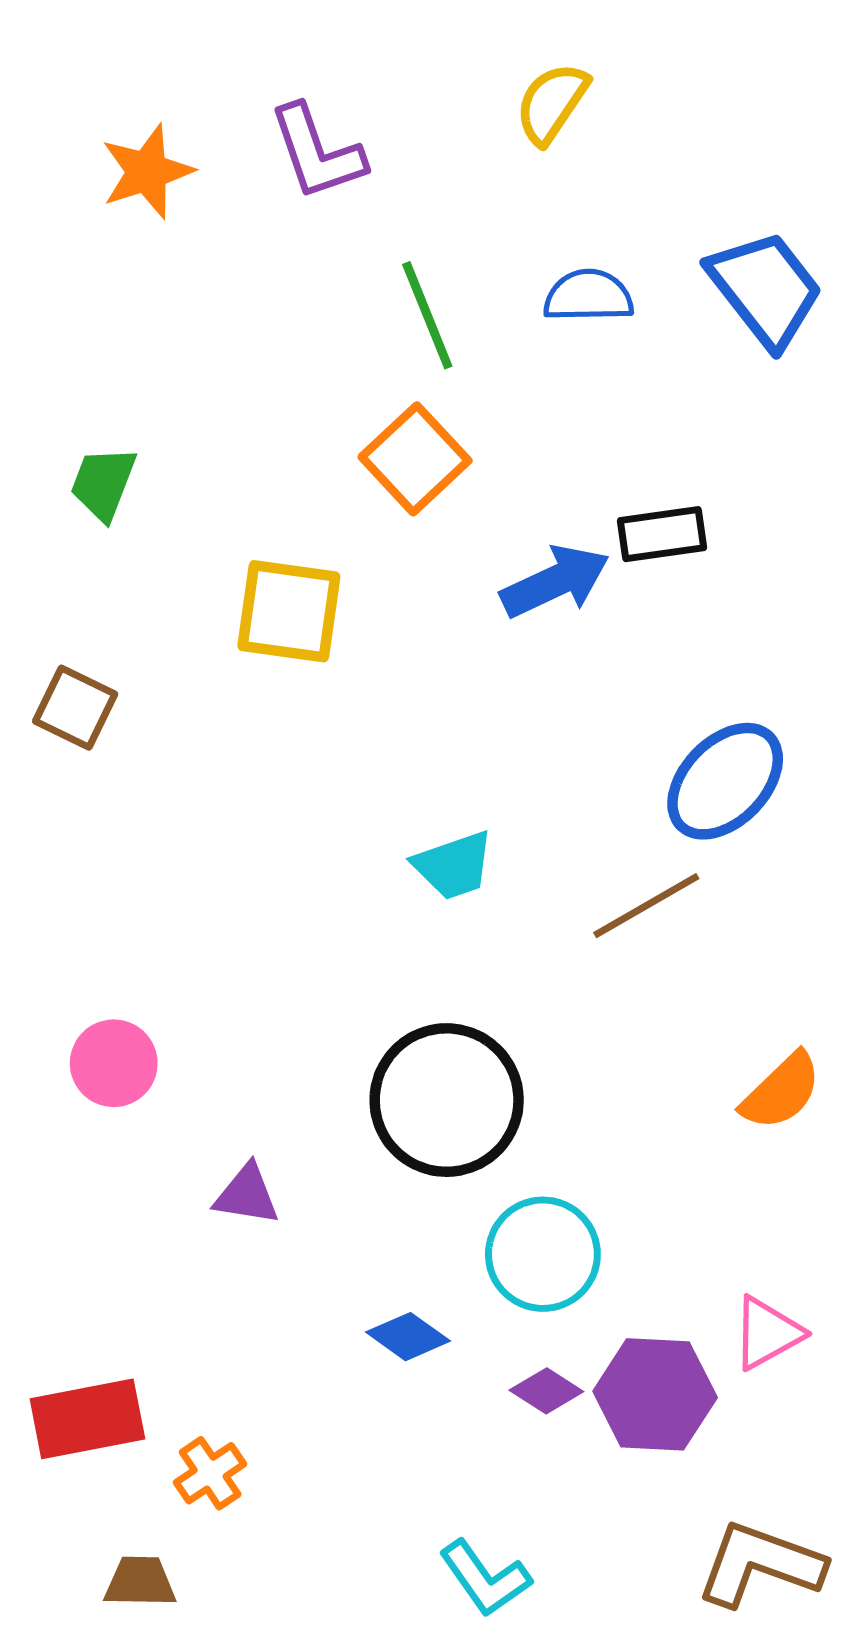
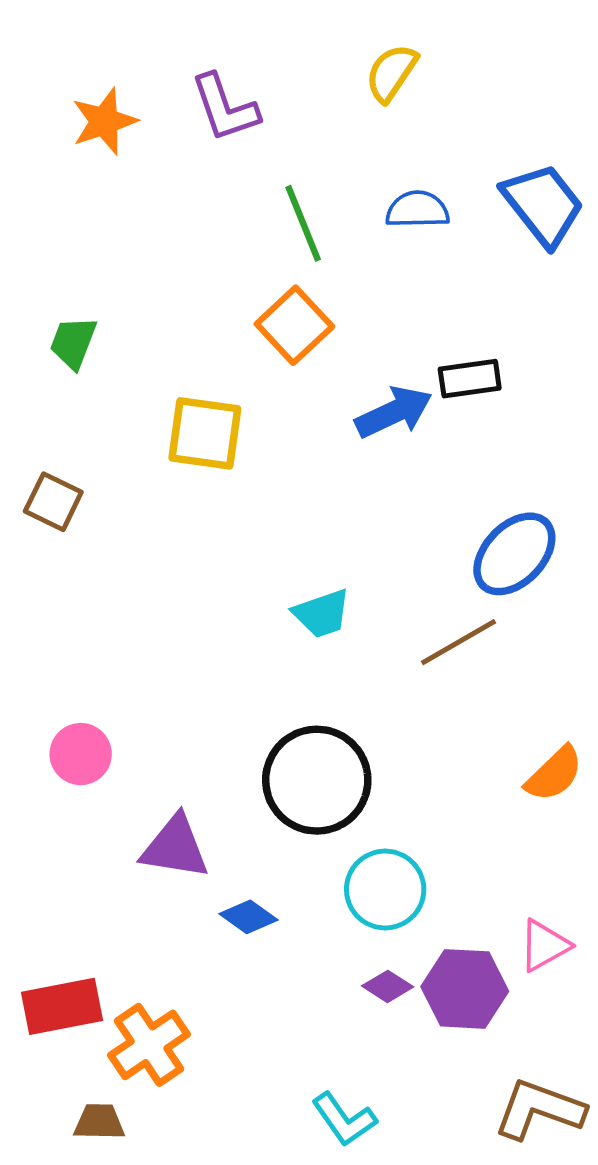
purple triangle: (247, 1195) -> (175, 847), size x1.5
blue diamond: (408, 1337) -> (248, 917), moved
orange cross: (210, 1473) -> (149, 1045), size x1.6

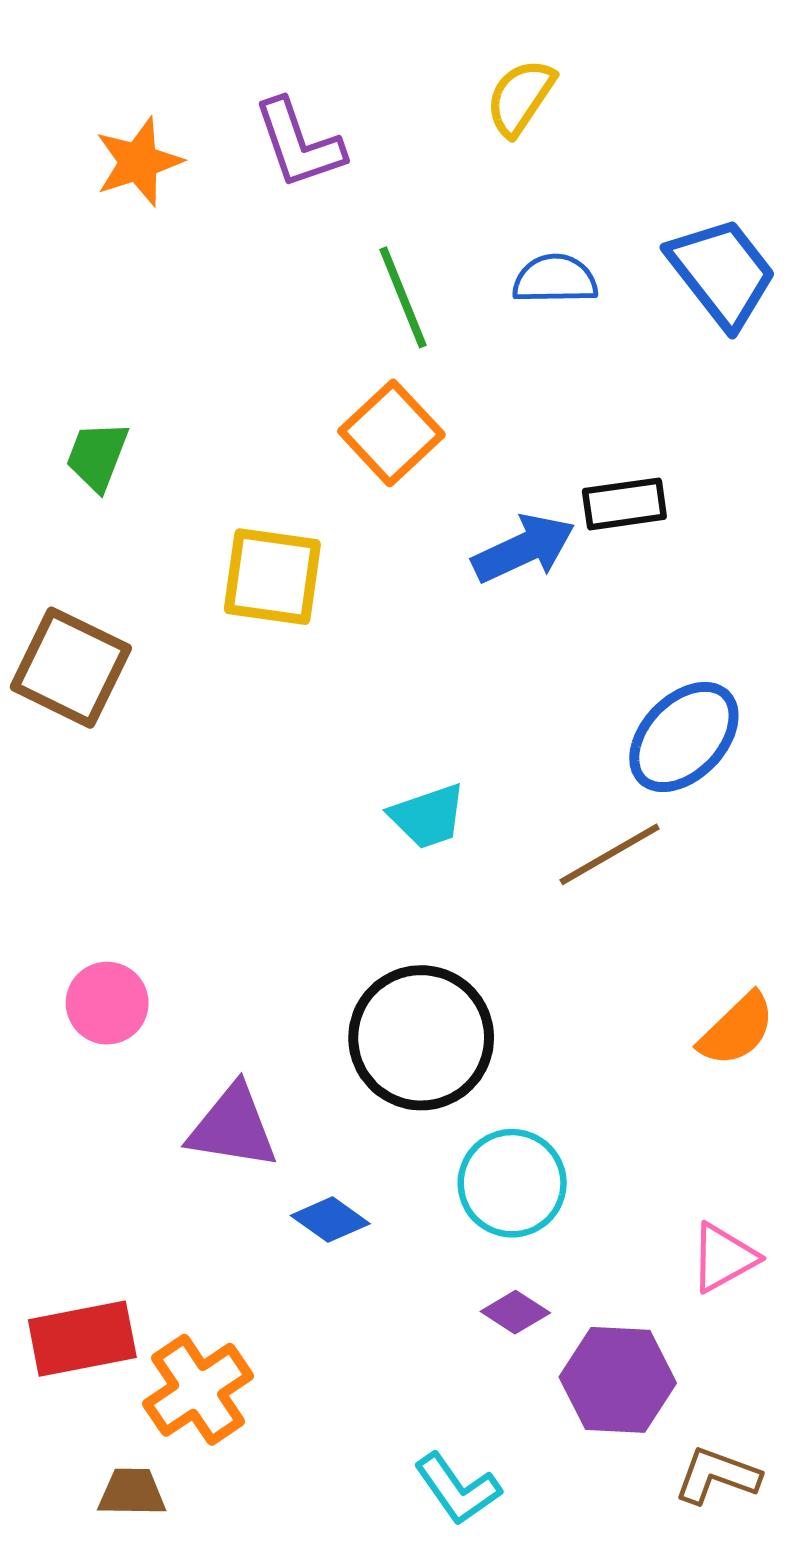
brown square: (53, 502) -> (71, 668), size x1.5
purple hexagon: (465, 989) -> (618, 1380), moved
brown L-shape: (539, 1109) -> (717, 1476), size x0.7

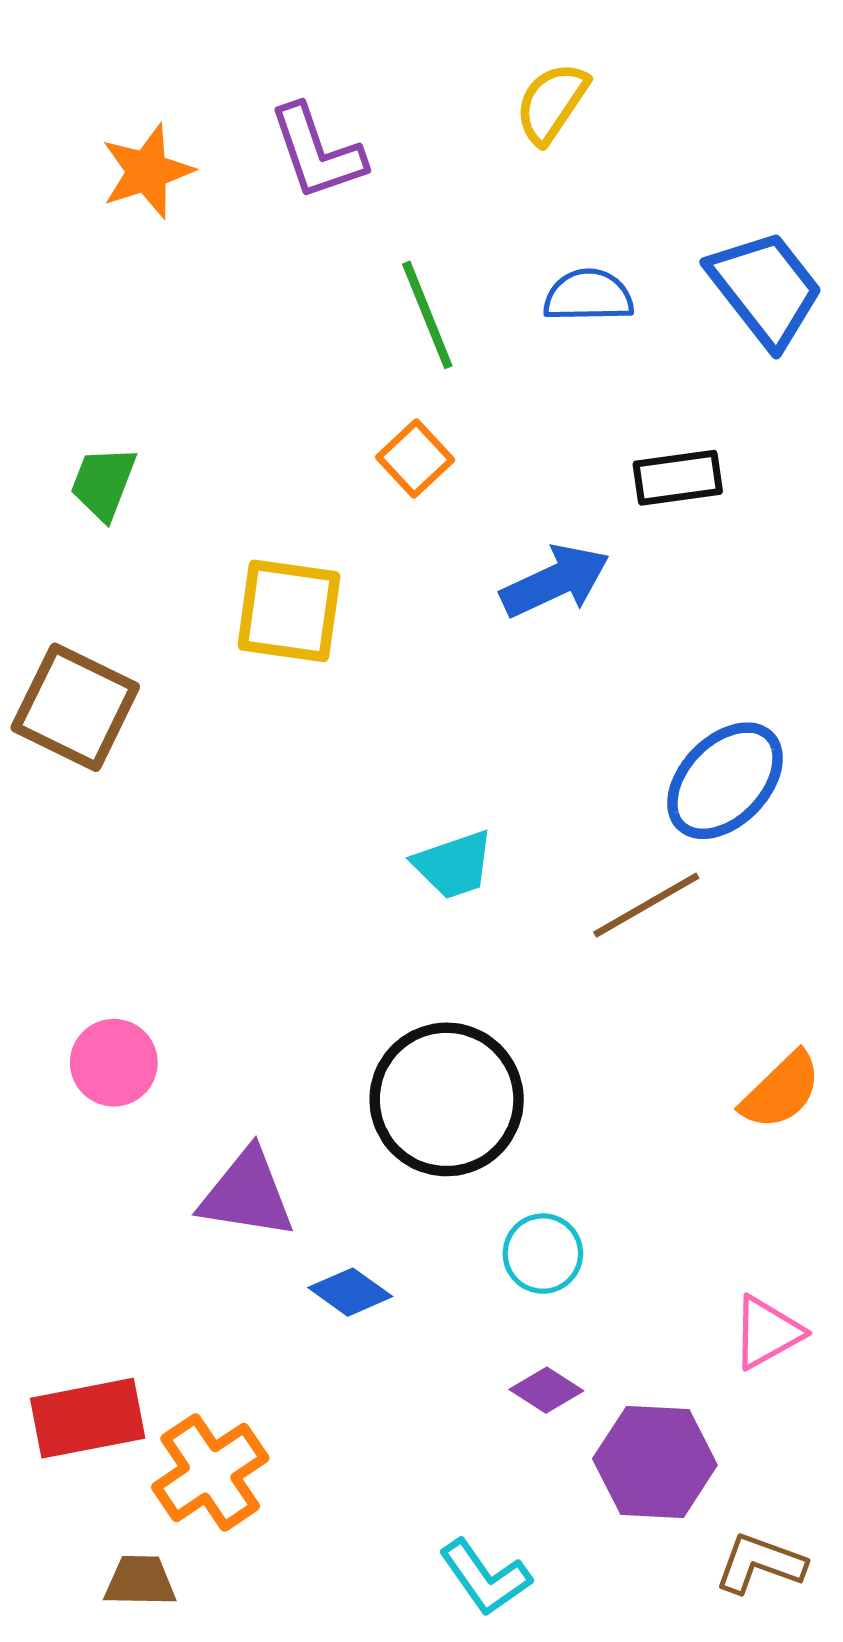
orange square: (391, 433) -> (415, 459), size x0.7
black rectangle: (624, 504) -> (678, 478), moved
cyan circle: (512, 1183) -> (543, 1254), size x0.7

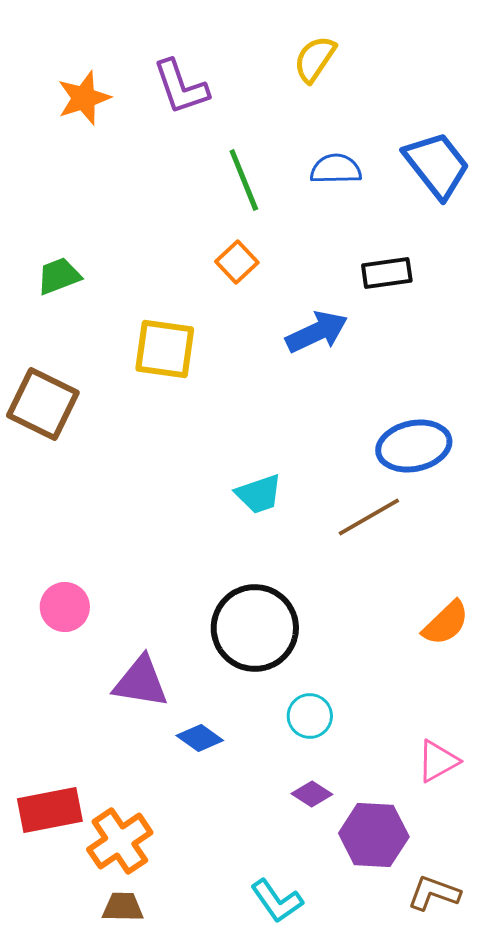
green trapezoid: (103, 483) -> (59, 276), turned 48
blue ellipse: (725, 781) -> (414, 446), turned 34
brown trapezoid: (140, 1581) -> (123, 907), moved

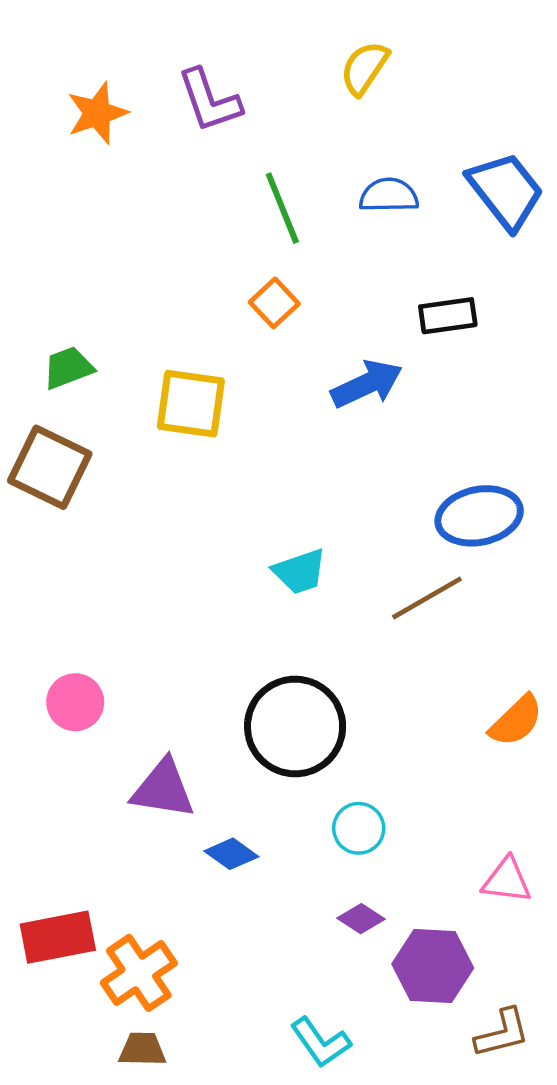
green trapezoid: (59, 276) -> (68, 368), moved
pink triangle: (438, 761) -> (507, 880), turned 36
brown L-shape: (434, 893) -> (502, 1033), turned 146

